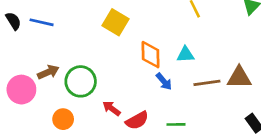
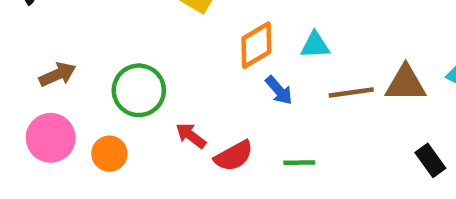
orange diamond: (150, 55) -> (256, 45), turned 60
brown arrow: (48, 72) -> (57, 74), moved
pink circle: (21, 90) -> (51, 138), moved

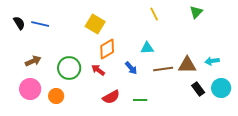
orange diamond: (256, 45) -> (107, 49), moved
red arrow: (191, 136) -> (98, 70), moved
black rectangle: (430, 160) -> (198, 89), moved

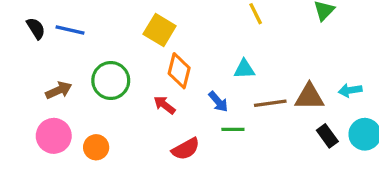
orange diamond: (107, 49) -> (179, 71), turned -45
green circle: (69, 68) -> (111, 80), moved
green line: (140, 100) -> (233, 129), moved

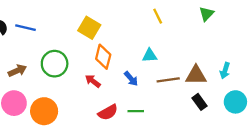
cyan arrow: (350, 90) -> (225, 71), turned -63
green line: (233, 129) -> (136, 111), moved
black rectangle: (327, 136) -> (199, 102), moved
orange circle: (96, 147) -> (44, 111), size x1.5

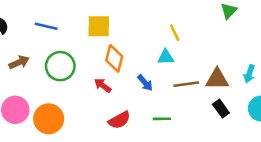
yellow line: (158, 16) -> (175, 33), moved
blue line: (26, 28) -> (46, 26), moved
yellow square: (89, 28) -> (99, 26), turned -30
brown arrow: (17, 71) -> (19, 62), moved
green line: (136, 111) -> (162, 119), moved

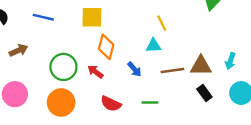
green circle: (60, 66) -> (63, 67), moved
orange circle: (49, 119) -> (61, 102), moved
red semicircle: (119, 120) -> (111, 104), turned 54

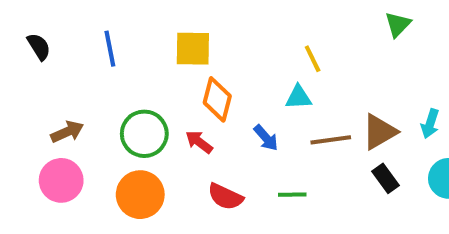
blue line: (43, 17) -> (110, 49), turned 66
brown arrow: (18, 50) -> (67, 132), moved
brown triangle: (201, 66) -> (379, 132), turned -30

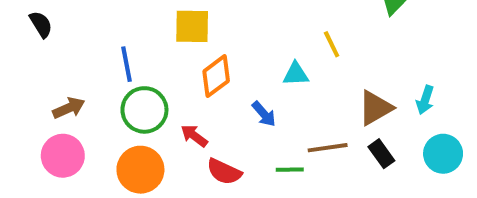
blue line: (110, 49) -> (127, 64), moved
yellow line: (313, 59) -> (332, 44), moved
orange diamond: (217, 99) -> (216, 76), turned 39
brown line: (331, 140) -> (328, 148), moved
red arrow: (199, 142) -> (194, 136), moved

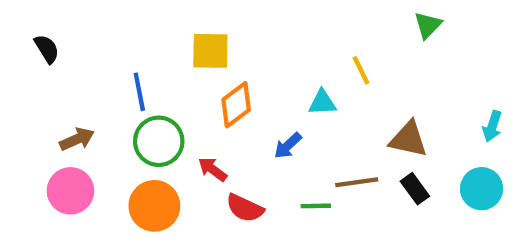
cyan arrow: (425, 100) -> (492, 126), moved
brown triangle: (375, 108) -> (408, 139), turned 42
blue arrow: (264, 114) -> (288, 146), turned 88

